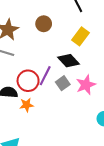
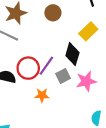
black diamond: (69, 61) -> (72, 54), turned 50
orange star: (27, 105) -> (42, 95), moved

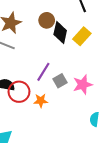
black diamond: (72, 54) -> (60, 32), moved
red circle: (28, 68) -> (19, 92), moved

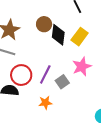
pink star: (83, 85) -> (82, 67), moved
red circle: (19, 92) -> (21, 75), moved

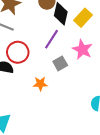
pink star: (82, 67) -> (82, 49), turned -30
purple line: (45, 74) -> (51, 39), moved

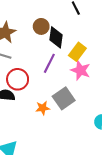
yellow rectangle: (83, 18) -> (77, 52), moved
gray square: (60, 63) -> (64, 98), moved, size x1.5

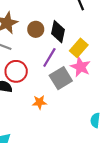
brown circle: (41, 26) -> (36, 29), moved
gray square: (64, 98) -> (61, 78), moved

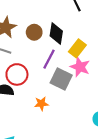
gray square: (61, 78) -> (61, 79), turned -30

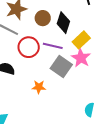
purple line: (49, 59) -> (53, 46), turned 66
red circle: (17, 74) -> (29, 47), moved

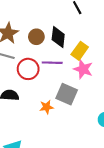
gray square: (61, 67) -> (67, 94), moved

